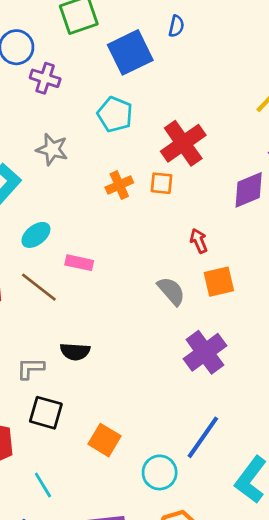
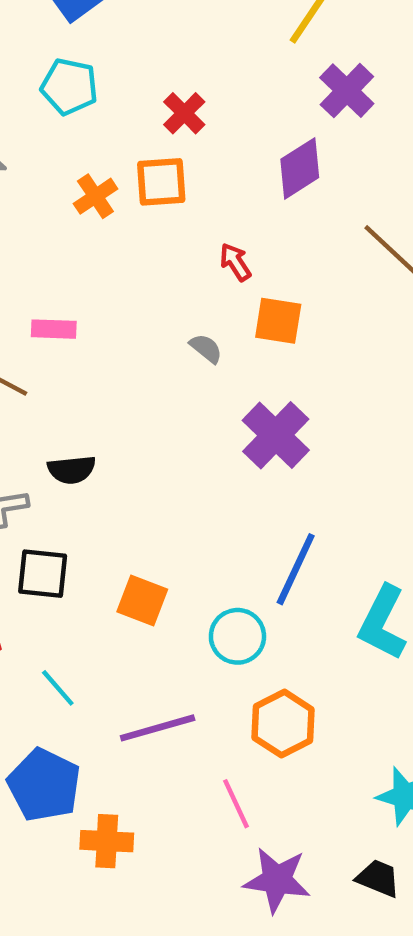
red cross: (183, 143) -> (184, 113), size x0.6
orange square: (162, 183) -> (161, 182), size x1.4
orange square: (219, 282) -> (278, 321), turned 32
gray semicircle: (171, 291) -> (206, 348), size x0.7

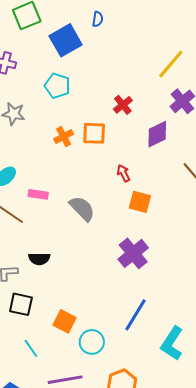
red cross: (184, 113) -> (123, 105), moved
gray semicircle: (206, 348) -> (82, 209), moved, size x1.8
cyan circle: (237, 636) -> (92, 342), moved
cyan line: (58, 688) -> (31, 348), moved

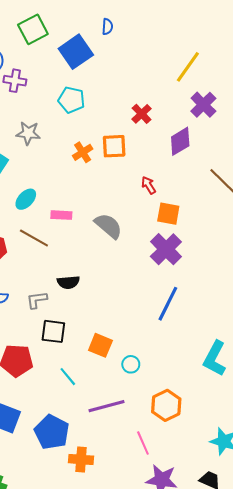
purple cross: (133, 253) -> (166, 249), moved
blue line: (135, 315) -> (168, 304), moved
cyan circle: (92, 342) -> (131, 364), size x0.7

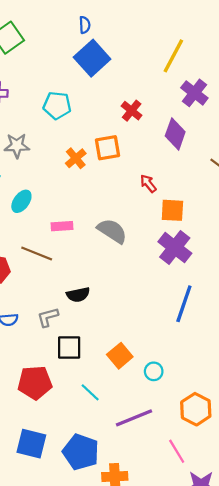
blue square: (76, 52) -> (92, 58), moved
purple diamond: (180, 141) -> (175, 134), turned -32
cyan ellipse: (26, 199) -> (21, 201), moved
orange square: (100, 345) -> (120, 356), turned 35

